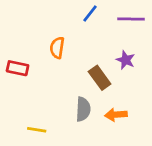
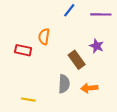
red rectangle: (18, 68) -> (23, 50), moved

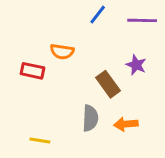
orange semicircle: (44, 37) -> (62, 52), turned -91

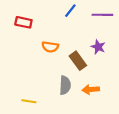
orange semicircle: (62, 52) -> (50, 47), moved
red rectangle: (33, 71) -> (23, 22), moved

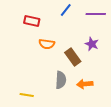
red rectangle: (23, 22) -> (32, 21), moved

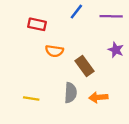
purple star: (92, 44) -> (116, 50), moved
yellow line: (27, 95) -> (31, 98), moved

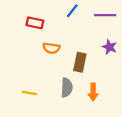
brown rectangle: (84, 66) -> (80, 62), turned 48
orange arrow: (98, 97) -> (93, 92), turned -84

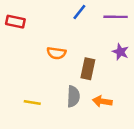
red rectangle: (35, 23) -> (15, 22), moved
orange arrow: (93, 92) -> (102, 101), turned 98

